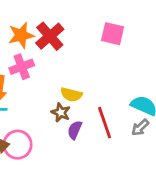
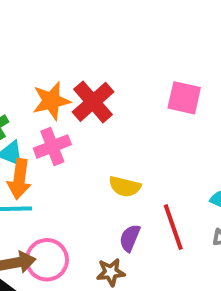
brown star: (61, 112) -> (111, 272), moved, turned -30

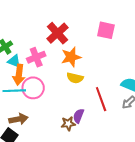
orange star: (51, 101) -> (71, 57), moved
purple semicircle: (130, 238) -> (78, 116), moved
pink circle: (47, 260) -> (33, 88), moved

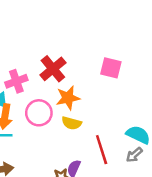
pink cross: (36, 57) -> (16, 81), moved
pink circle: (33, 88) -> (39, 113), moved

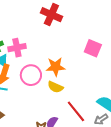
red cross: (53, 69) -> (51, 15), moved, turned -35
red line: (102, 150) -> (76, 111), turned -30

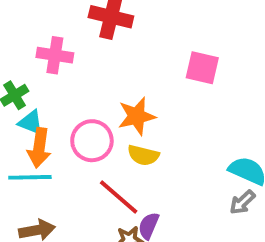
pink cross: (17, 48) -> (55, 55), moved, turned 30
red line: (76, 111) -> (119, 197), moved

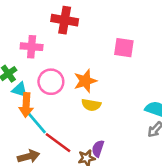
pink circle: (92, 141) -> (51, 82), moved
cyan line: (30, 177) -> (36, 122), moved, turned 55
red line: (119, 197) -> (58, 143), moved

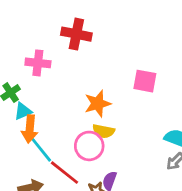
pink square: (124, 48) -> (145, 81), moved
pink circle: (51, 82) -> (89, 146), moved
cyan triangle: (20, 90) -> (23, 111), turned -42

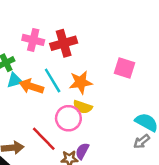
red cross: (76, 34) -> (64, 43), moved, turned -35
orange arrow: (30, 129) -> (31, 86), moved, turned 95
cyan line: (41, 149) -> (53, 80), moved

